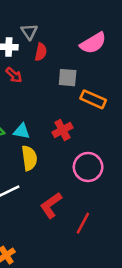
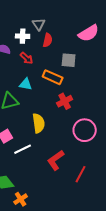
orange rectangle: (93, 99) -> (53, 77), moved
cyan triangle: (22, 131) -> (26, 84), moved

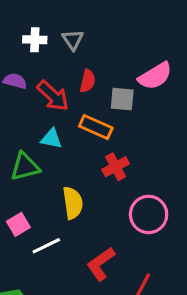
pink semicircle: (89, 33) -> (155, 76), moved
white cross: (23, 36) -> (35, 40), moved
red semicircle: (48, 40) -> (88, 81), moved
red arrow: (27, 58) -> (53, 96), size x1.5

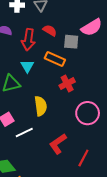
red semicircle: (88, 81) -> (50, 30), turned -72
red arrow: (53, 96) -> (28, 40), turned 55
cyan triangle: (51, 139) -> (27, 66), turned 48

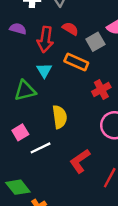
gray square: (71, 42) -> (95, 42), turned -35
red cross: (67, 84) -> (101, 89), moved

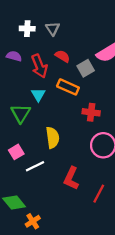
red arrow: (45, 39) -> (39, 66), turned -30
red cross: (101, 89) -> (91, 112), turned 35
green triangle: (25, 91) -> (21, 113), turned -45
red L-shape: (80, 161) -> (71, 178), turned -30

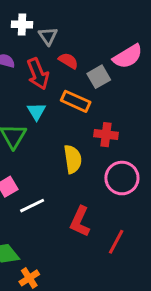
gray triangle: (53, 29) -> (48, 36), moved
yellow semicircle: (53, 138) -> (73, 159), moved

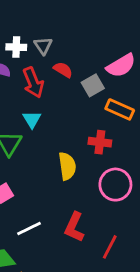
white cross: (22, 25) -> (16, 47), moved
orange rectangle: (76, 101) -> (120, 109), moved
white line: (32, 206) -> (29, 228), moved

